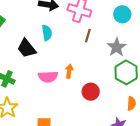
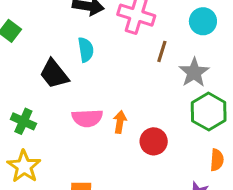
brown line: (88, 36) -> (162, 51), moved
orange arrow: (69, 71) -> (120, 122), moved

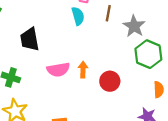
cyan semicircle: (86, 50) -> (78, 16), moved
black trapezoid: (54, 74) -> (30, 39), turned 35

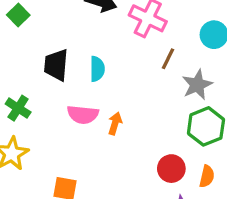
cyan semicircle: (78, 16) -> (97, 69), moved
red circle: (110, 81) -> (171, 169), moved

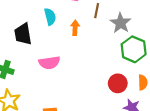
cyan semicircle: (97, 69) -> (50, 17), moved
orange arrow: (115, 123) -> (75, 28), moved

